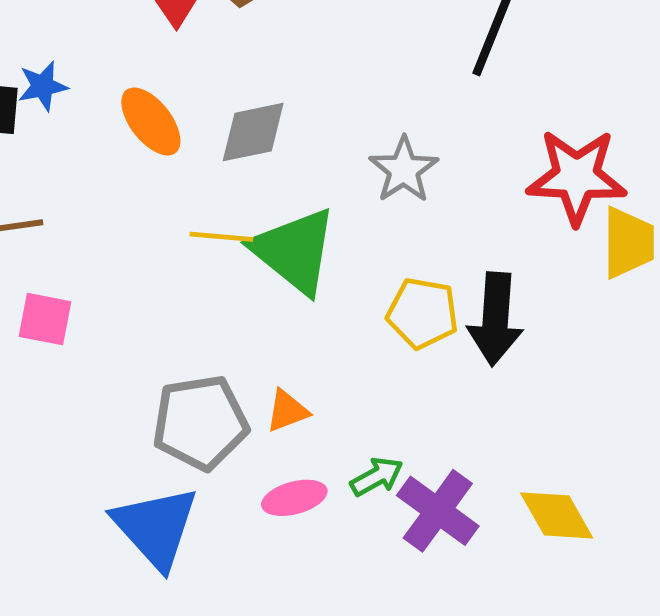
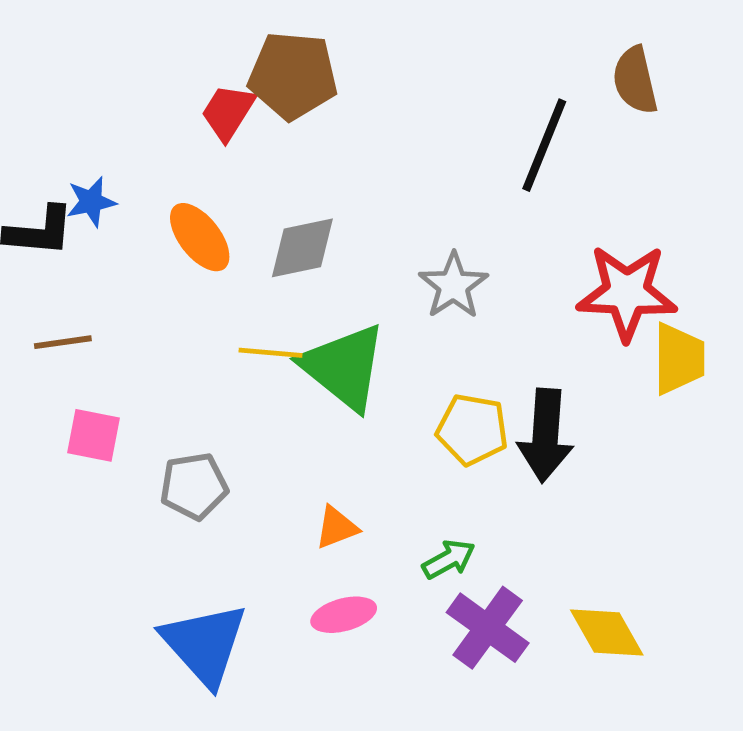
gray pentagon: (200, 423) -> (194, 486), moved, size x0.7
green arrow: (377, 477) -> (449, 559), moved

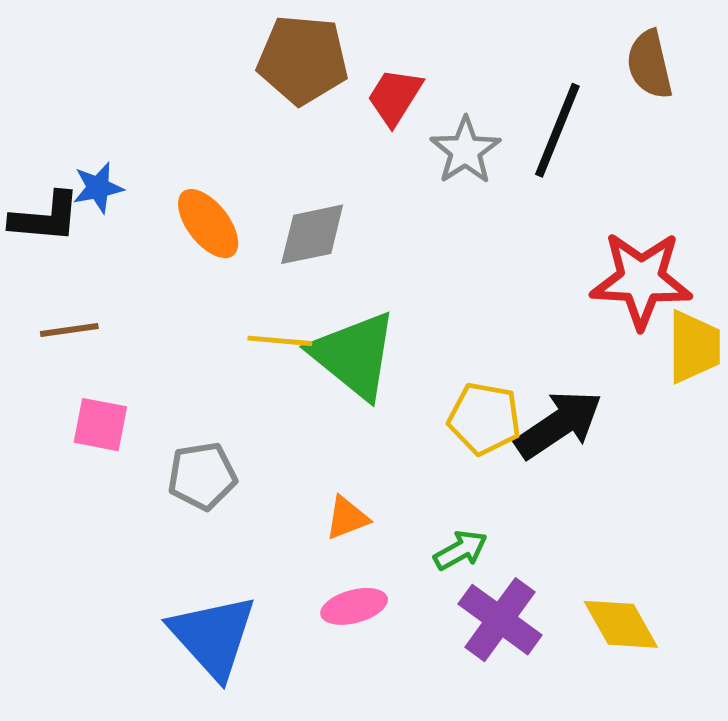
red trapezoid: (228, 112) -> (395, 97), moved
gray star: (453, 286) -> (465, 151), moved
black arrow: (545, 435) -> (559, 425), turned -128

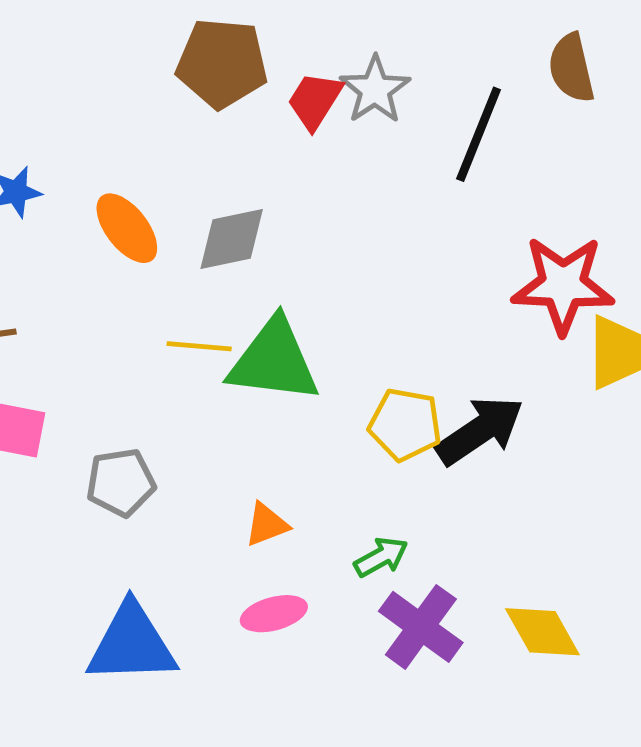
gray star: (465, 151) -> (375, 90), moved
green triangle: (354, 355) -> (274, 361), turned -32
blue triangle: (213, 636) -> (132, 644), turned -50

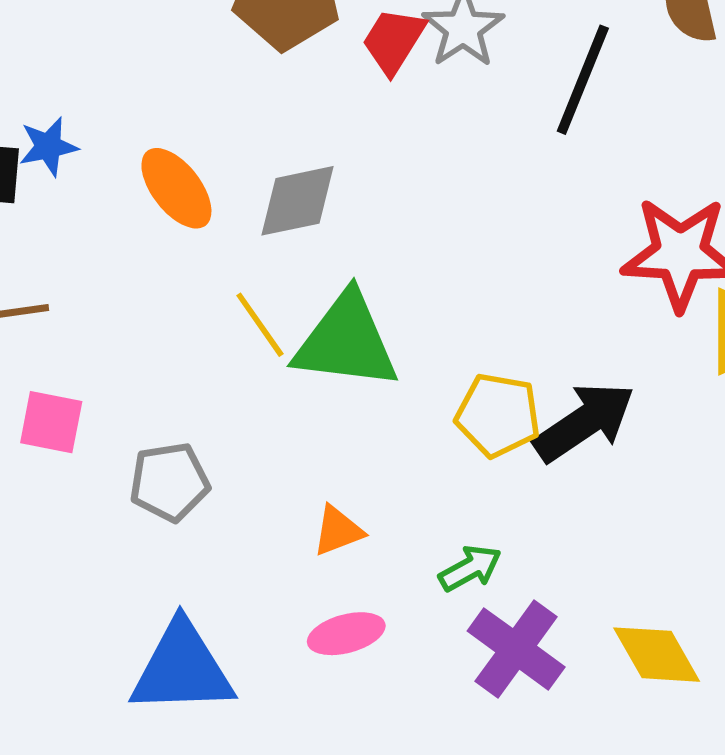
yellow line: (199, 346) -> (260, 325), turned 50

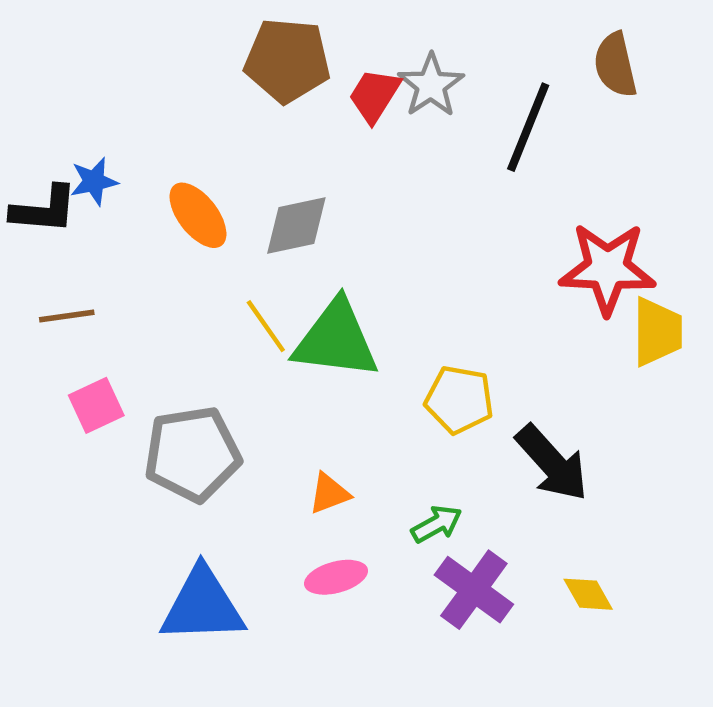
pink square: (51, 422) -> (96, 405), turned -36
black arrow: (584, 422) -> (552, 463), moved, turned 82
gray pentagon: (169, 482) -> (192, 454), size x1.5
yellow diamond: (657, 655) -> (588, 594), size x0.7

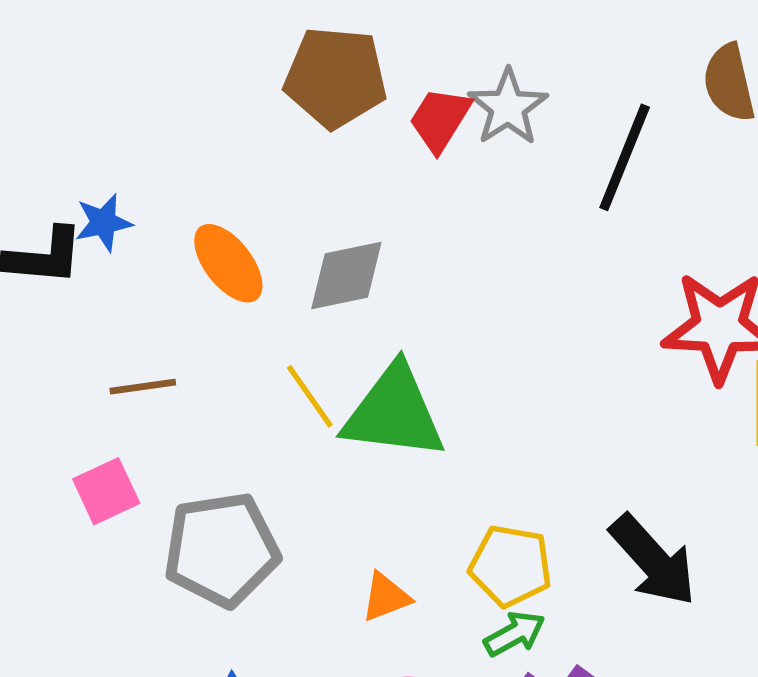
brown line: (67, 316) -> (143, 387), moved
yellow pentagon: (459, 400) -> (511, 566), moved

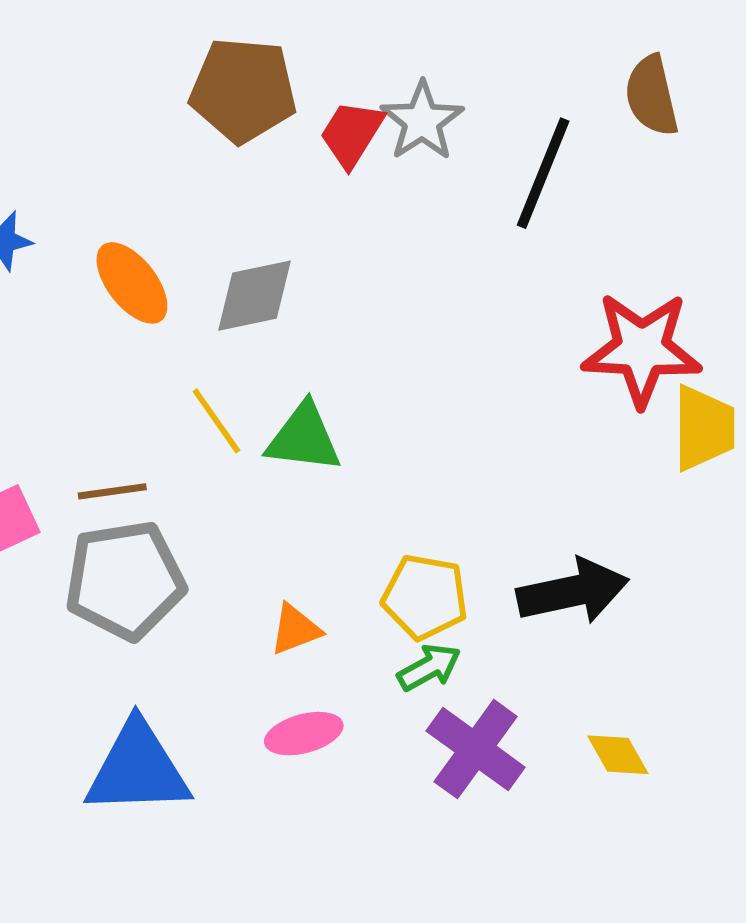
brown line: (143, 387) -> (112, 491), moved
green triangle: (394, 412) -> (304, 438), size x0.7
black arrow: (653, 560) -> (573, 591), turned -60

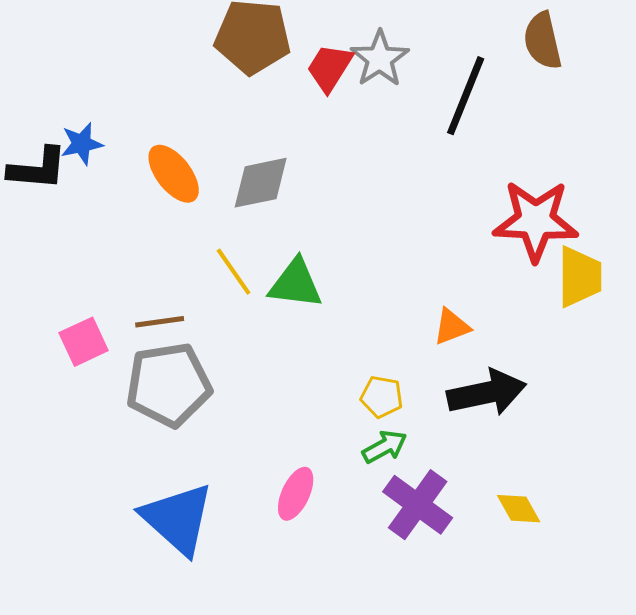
yellow pentagon: (425, 597) -> (382, 397), size x0.7
orange triangle: (295, 629) -> (452, 327), moved
pink ellipse: (304, 734) -> (296, 494), turned -50
blue triangle: (138, 769) -> (178, 519), turned 44

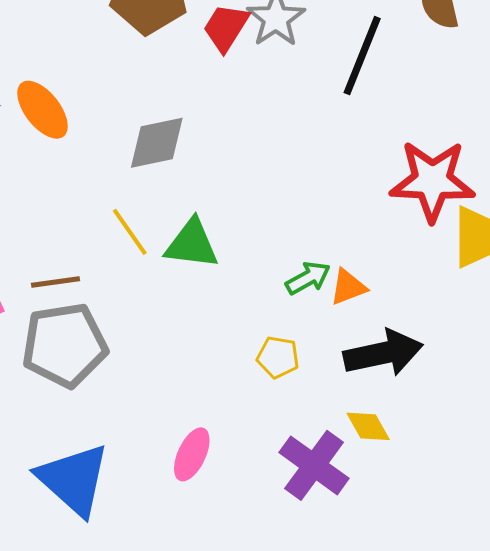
orange ellipse: (174, 174) -> (42, 110), moved
green arrow: (385, 447) -> (308, 278), moved
yellow diamond: (519, 509) -> (368, 426), moved

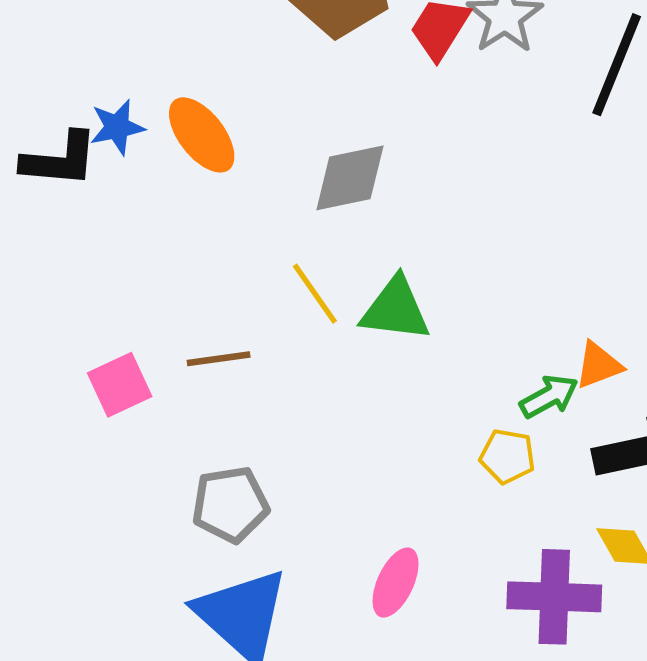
green arrow: (308, 278) -> (549, 396), moved
gray pentagon: (65, 345) -> (230, 504), moved, size x0.7
purple cross: (314, 465) -> (554, 597), turned -34

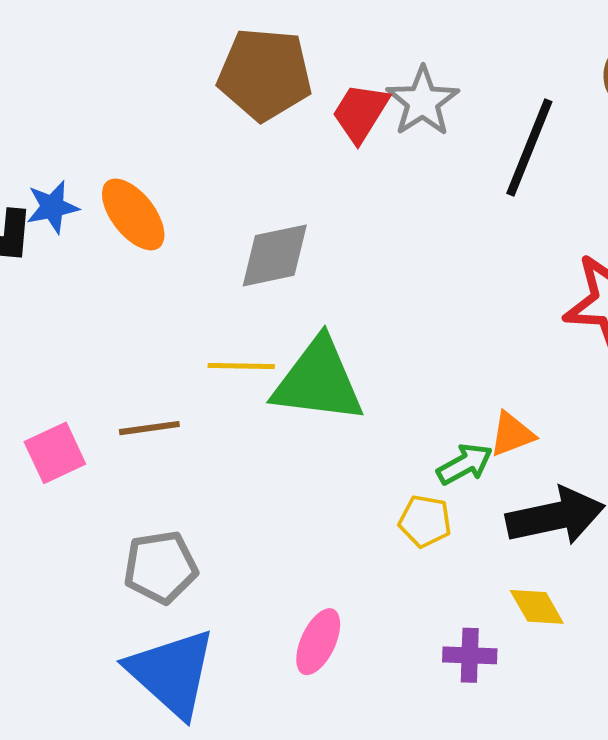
yellow line: (315, 294) -> (241, 366), turned -54
green triangle: (396, 309) -> (318, 381), size x1.4
purple cross: (554, 597) -> (470, 655), size x0.6

